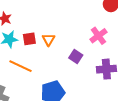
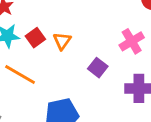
red square: (29, 39) -> (35, 38), turned -32

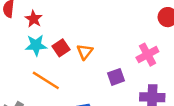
purple square: (98, 68) -> (116, 77), turned 30

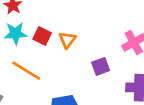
red square: (61, 48) -> (42, 36), turned -30

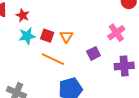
orange line: (26, 71) -> (53, 59), moved

